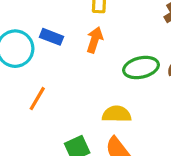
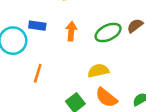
orange arrow: (95, 40) -> (71, 31), moved

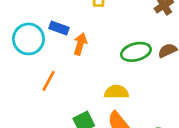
orange arrow: (71, 31) -> (80, 44), moved

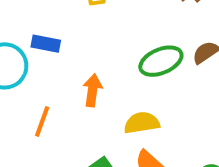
orange arrow: (80, 44) -> (93, 90), moved

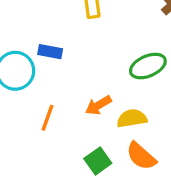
orange arrow: (93, 90) -> (98, 105), moved, turned -128

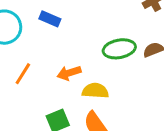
blue rectangle: (50, 52) -> (50, 19), moved

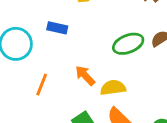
orange arrow: (69, 73) -> (85, 76), turned 75

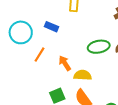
orange line: (42, 85) -> (40, 55), moved

